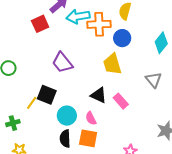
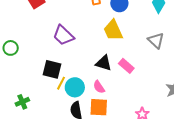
yellow line: (32, 103) -> (61, 83), moved

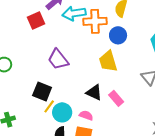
pink semicircle: (99, 87) -> (86, 115), turned 136

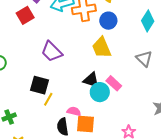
cyan circle: (62, 112) -> (100, 92), moved
pink semicircle: (86, 115) -> (74, 111), moved

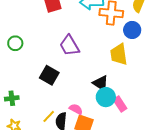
pink rectangle: (114, 83) -> (120, 104), moved
yellow line: (48, 99) -> (49, 116), moved

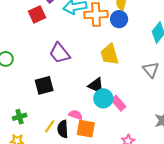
blue circle: (132, 30) -> (119, 19), moved
black square: (49, 75) -> (44, 85), turned -36
green cross: (12, 98) -> (20, 117), moved

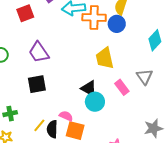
red square: (37, 14) -> (25, 13), moved
purple trapezoid: (60, 53) -> (39, 52), moved
pink rectangle: (118, 103) -> (122, 87), moved

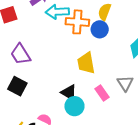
black square: (37, 84) -> (17, 86), turned 36

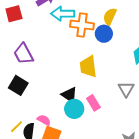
pink rectangle: (102, 93) -> (93, 103), moved

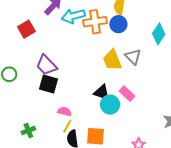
black square: (18, 85) -> (49, 84), moved
gray triangle: (126, 89) -> (133, 57), moved
pink semicircle: (44, 120) -> (65, 112), moved
yellow line: (16, 127) -> (67, 126), moved

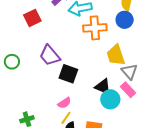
orange cross: (95, 22) -> (95, 28), moved
gray triangle: (133, 57) -> (129, 72), moved
black square: (49, 84) -> (68, 74), moved
pink semicircle: (65, 112) -> (64, 103), turned 128

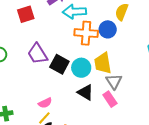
blue circle: (125, 20) -> (108, 29), moved
black square: (68, 74) -> (59, 64), moved
cyan circle: (110, 99) -> (81, 68), moved

